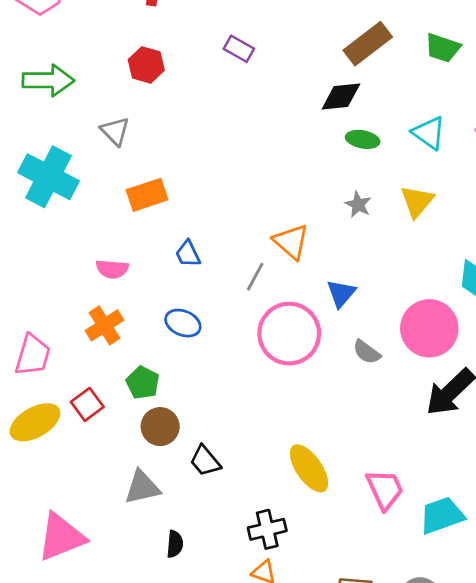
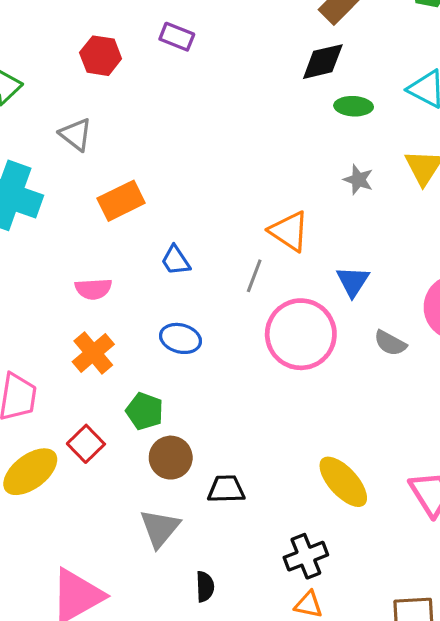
purple rectangle: (239, 49) -> (177, 37), moved
black trapezoid: (205, 461) -> (226, 489), turned 136
gray triangle: (142, 487) -> (160, 528), turned -30

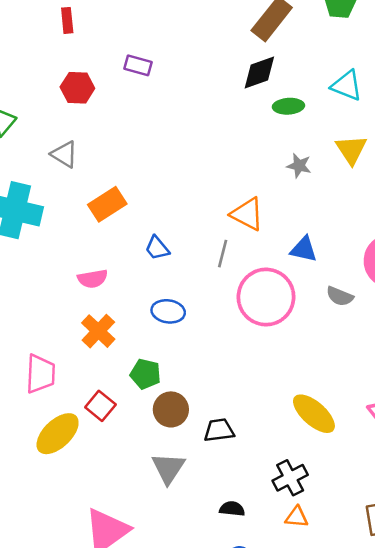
blue triangle: (353, 281) -> (304, 249), turned -44
black semicircle: (205, 587) -> (232, 509), moved, turned -75

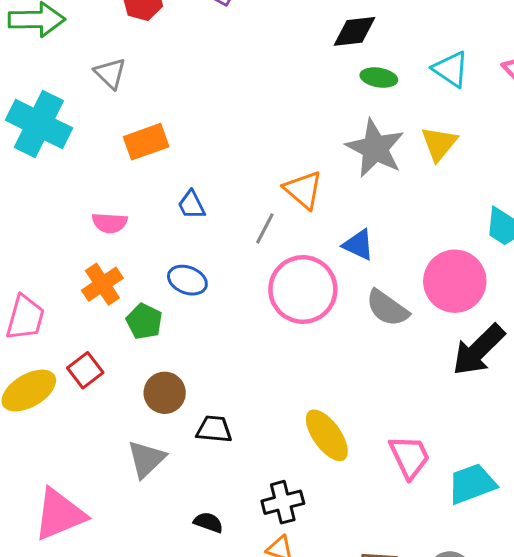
gray star: (299, 166) -> (375, 148), size x2.0
gray semicircle: (340, 296) -> (387, 308), size x1.4
green pentagon: (145, 374) -> (144, 321), moved

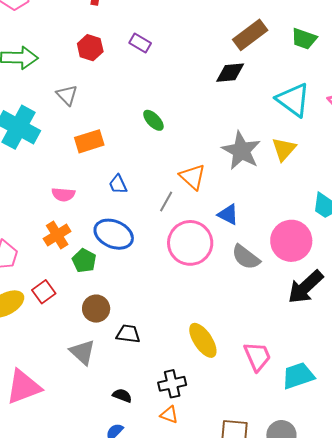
cyan triangle: (451, 69) -> (293, 100), size x1.4
green ellipse: (379, 78) -> (153, 120), moved, turned 35
blue ellipse: (187, 280) -> (114, 234), size x1.5
gray triangle: (146, 459) -> (82, 352), turned -36

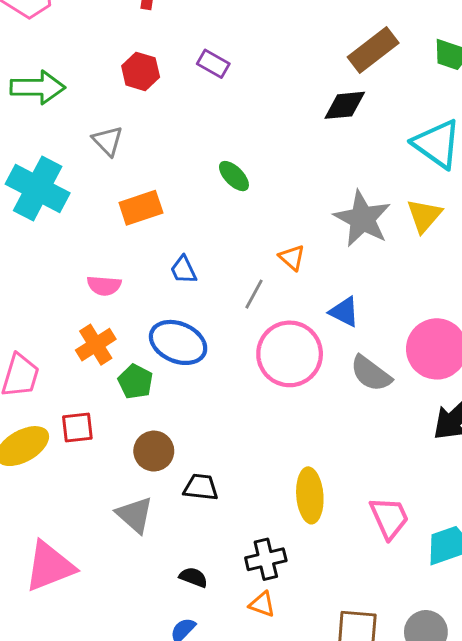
orange triangle: (193, 177) -> (292, 257), size x0.7
red square: (44, 292) -> (77, 428), turned 30
yellow ellipse: (203, 340) -> (310, 495), turned 30

